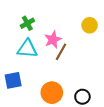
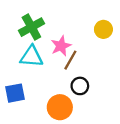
green cross: (27, 23) -> (31, 27), size x1.5
black circle: (82, 97) -> (80, 86), moved

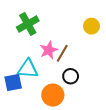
pink star: (61, 46) -> (49, 50), moved
cyan triangle: (31, 57) -> (28, 69), moved

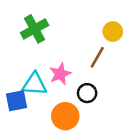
pink star: (49, 50) -> (60, 74), moved
brown line: (62, 53) -> (97, 57), moved

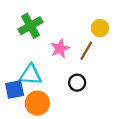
pink star: (60, 74) -> (60, 49), moved
orange circle: (65, 116) -> (37, 103), moved

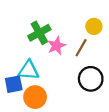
green cross: (31, 26) -> (39, 33), moved
black circle: (77, 83) -> (91, 79), moved, size x1.5

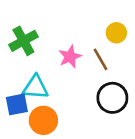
green cross: (39, 33) -> (23, 41), moved
brown line: (81, 48) -> (100, 59), turned -60

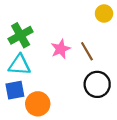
yellow circle: (116, 33) -> (104, 14), moved
cyan triangle: (35, 87) -> (19, 65), moved

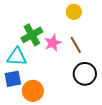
yellow circle: (104, 14) -> (74, 12), moved
green cross: (21, 35) -> (32, 35), moved

